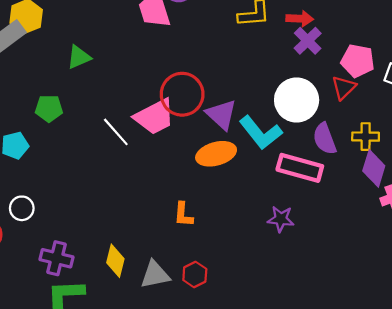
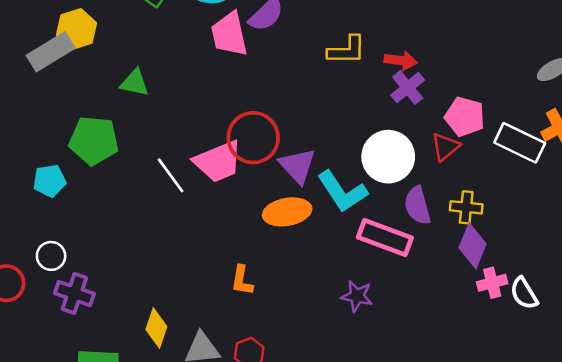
green triangle: (79, 57) -> (135, 83), turned 30
green pentagon: (49, 108) -> (94, 140), size x1.5
purple cross: (56, 258) -> (74, 293), moved

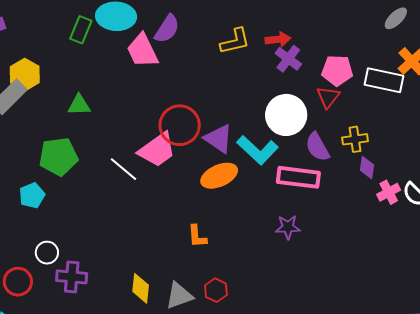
purple diamond: (473, 246) -> (367, 168), size x0.7

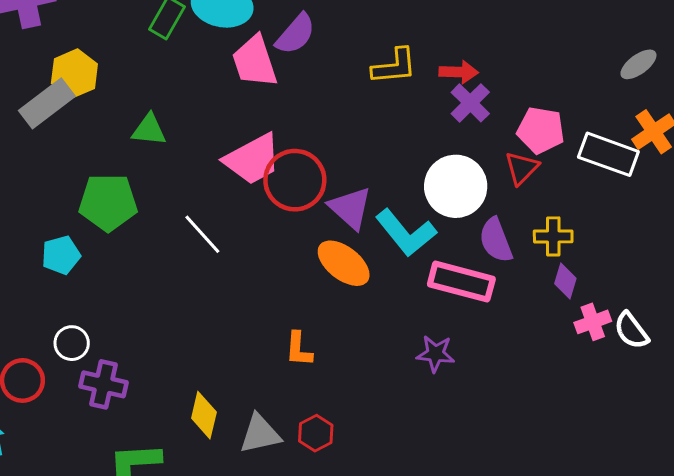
pink trapezoid: (157, 150) -> (253, 159), moved
orange ellipse: (219, 176) -> (344, 263), turned 54

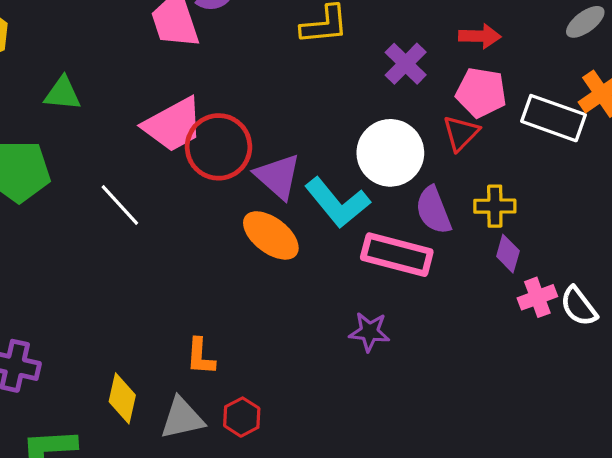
red arrow: (459, 72) -> (480, 36), moved
orange L-shape: (299, 349) -> (200, 357), moved

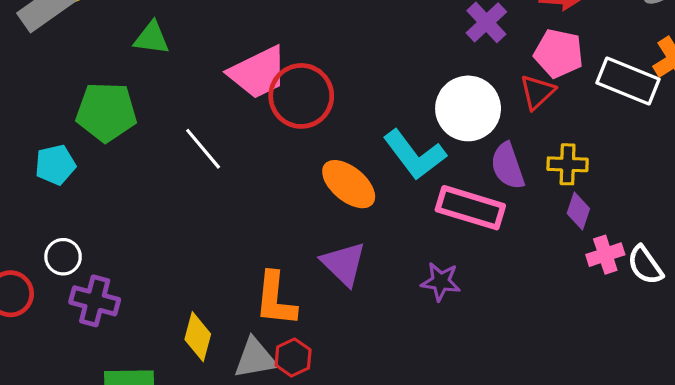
purple triangle: (278, 176) -> (344, 264), moved
orange L-shape: (200, 357) -> (275, 299), size x1.5
red hexagon: (242, 417) -> (293, 357), moved

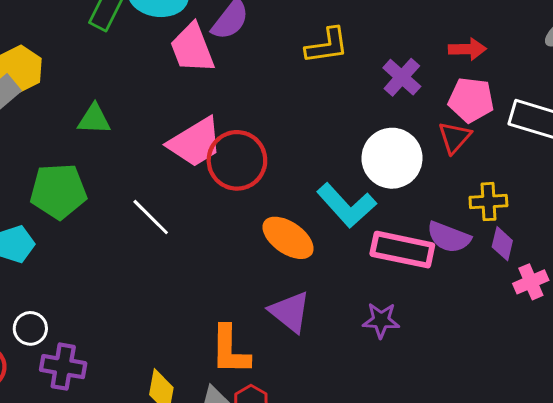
purple semicircle: (508, 166) -> (449, 237), moved, turned -45

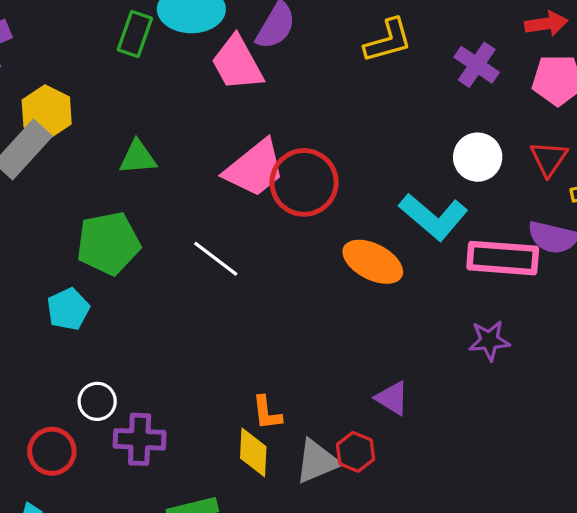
red triangle: (455, 137) -> (549, 159), moved
white circle: (392, 158) -> (478, 157), size x0.7
purple triangle: (290, 312) -> (392, 398), moved, size x0.7
orange L-shape: (230, 350) -> (267, 413), moved, size x0.6

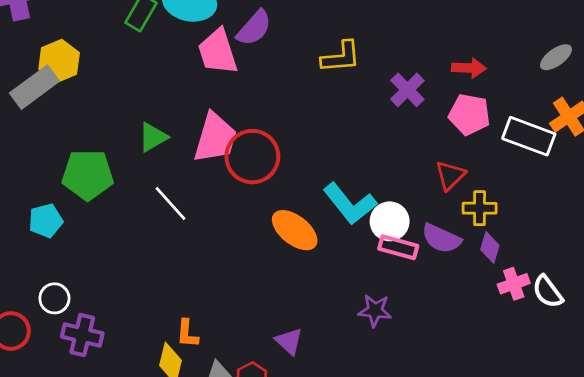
green triangle: (138, 157) -> (153, 137), moved, turned -36
white circle: (478, 157) -> (390, 221), moved
pink trapezoid: (255, 168) -> (215, 138), turned -46
pink rectangle: (503, 258) -> (398, 247), size x0.7

